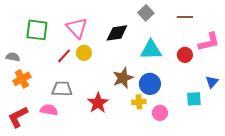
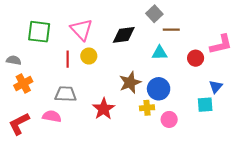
brown line: (185, 17) -> (171, 30), moved
cyan triangle: (151, 50) -> (160, 53), size x0.7
red line: (64, 56) -> (68, 59), turned -42
blue triangle: (212, 82) -> (216, 87), moved

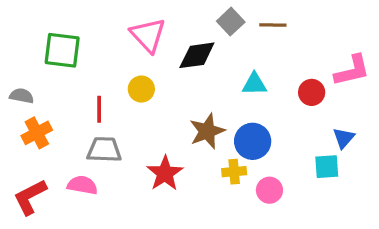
gray square: (154, 14) -> (231, 22), moved
pink triangle: (81, 30) -> (148, 35), moved
brown line: (171, 30) -> (273, 25), moved
red line: (68, 59) -> (99, 109), moved

